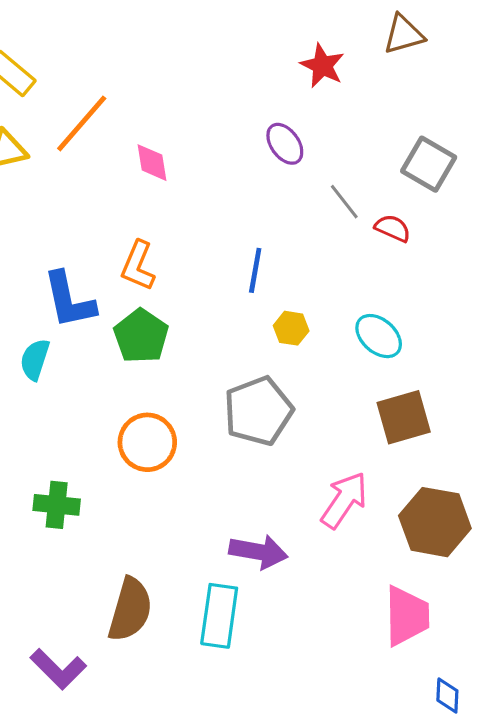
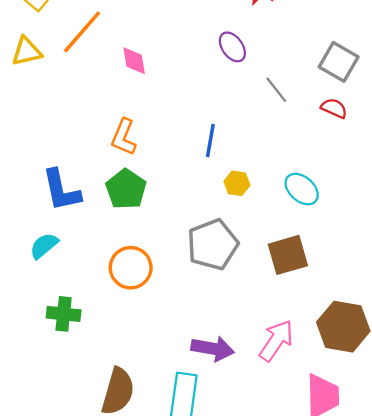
red semicircle: (393, 228) -> (334, 108), moved
blue L-shape: (69, 300) -> (61, 190), moved
cyan semicircle: (35, 359) -> (44, 246), moved, turned 32
brown square: (404, 417) -> (288, 255), moved
pink arrow: (344, 500) -> (276, 341), moved

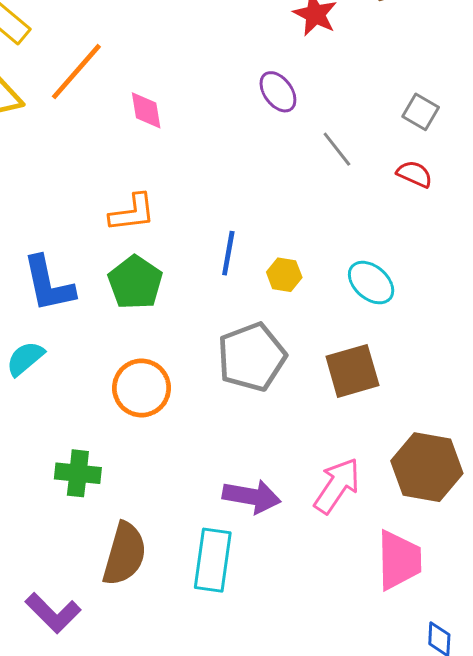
gray square: (339, 62) -> (421, 112), size x0.7
orange L-shape: (124, 137) -> (132, 213), turned -120
blue line: (210, 141) -> (228, 253), moved
green cross: (64, 314) -> (78, 473), moved

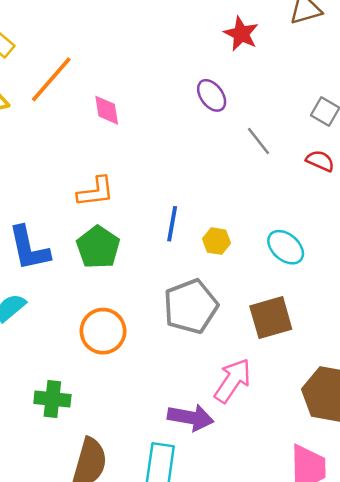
pink arrow: (337, 486) -> (233, 380), moved

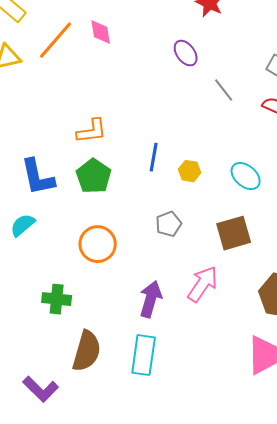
pink diamond: (107, 110) -> (101, 32), moved
gray pentagon: (191, 306) -> (169, 224), size x0.6
purple arrow: (191, 417) -> (151, 299), moved, turned -84

